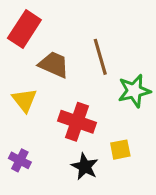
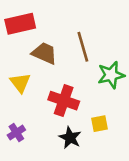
red rectangle: (24, 29) -> (20, 24), turned 44
purple cross: (20, 160) -> (16, 133), turned 30

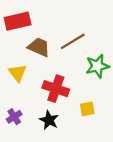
brown line: (83, 47) -> (73, 41), turned 75
black star: (70, 138) -> (49, 120), moved

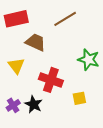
brown line: (73, 41) -> (65, 19), moved
green star: (97, 66) -> (89, 60), turned 30
black star: (49, 120) -> (34, 104), moved

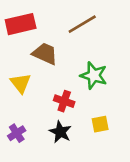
green star: (89, 60) -> (94, 75), moved
red cross: (51, 80) -> (64, 101), size x0.7
black star: (34, 104) -> (60, 132), moved

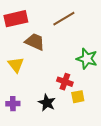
green star: (94, 75) -> (87, 59), moved
red cross: (64, 101) -> (65, 82), moved
purple cross: (17, 133) -> (13, 104), turned 32

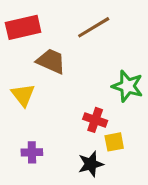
black star: (47, 103) -> (91, 164), moved, turned 30
purple cross: (13, 104) -> (32, 152), moved

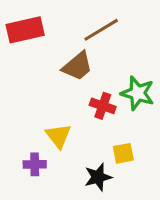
brown trapezoid: (51, 61) -> (77, 66), moved, turned 116
yellow triangle: (23, 95) -> (58, 136), moved
red cross: (95, 120) -> (103, 106), moved

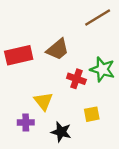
red rectangle: (25, 30) -> (19, 55), moved
brown line: (101, 30) -> (98, 18), moved
black star: (98, 177) -> (61, 132), moved, turned 30

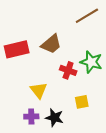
purple cross: (26, 122) -> (31, 117), moved

